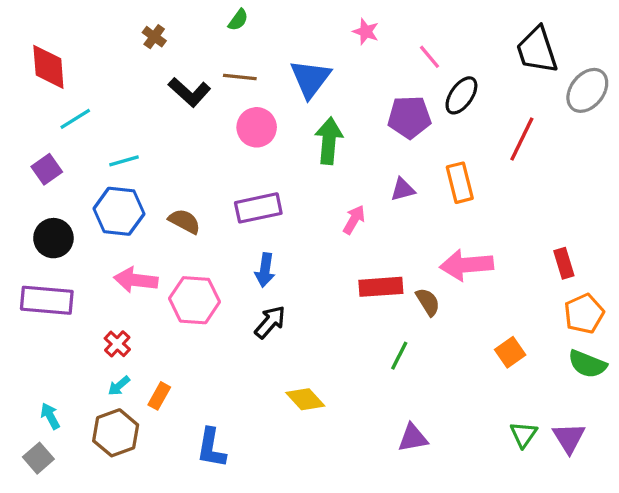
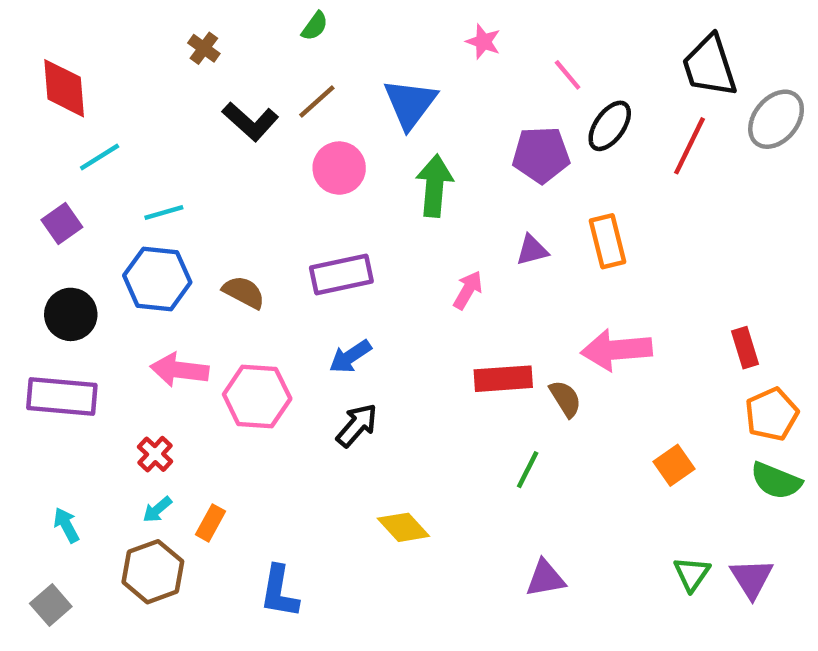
brown line: (240, 77) -> (317, 101), turned -48
red line: (522, 139) -> (690, 146), moved
blue arrow: (265, 270) -> (350, 357), turned 48
cyan arrow: (50, 416) -> (66, 525), moved

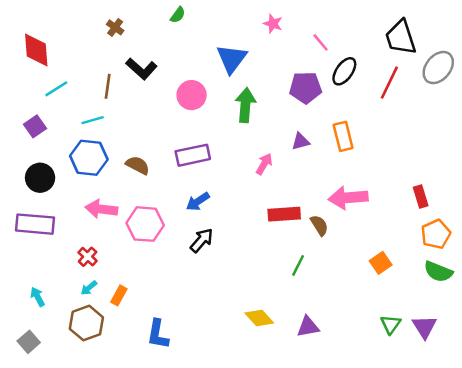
brown line: (317, 101) -> (108, 86), moved, turned -40
yellow diamond: (403, 527) -> (259, 318), moved

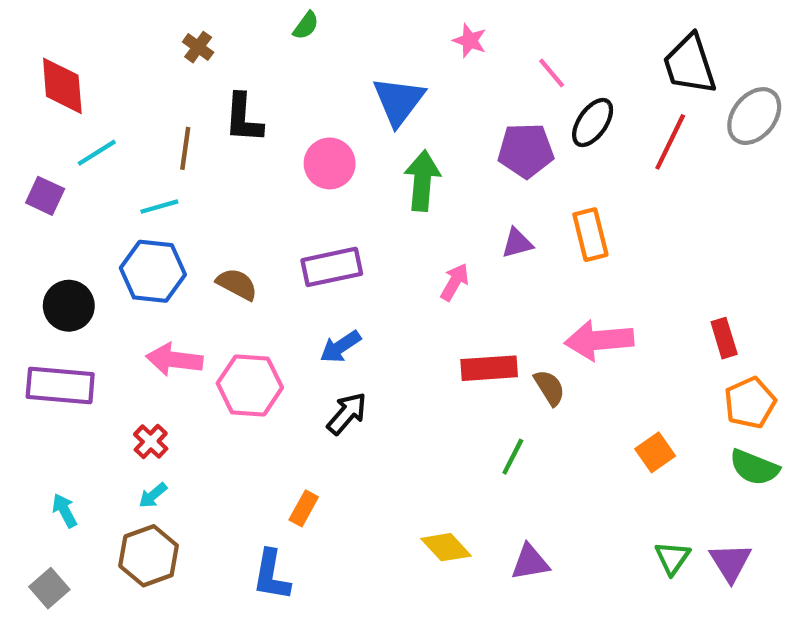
black L-shape: (141, 69) -> (243, 118), turned 52
purple square: (35, 126) -> (45, 196), moved, turned -30
orange rectangle: (119, 295) -> (304, 508), moved

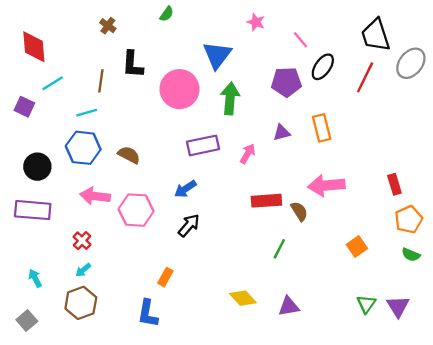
pink circle: (330, 163) -> (180, 89), size x1.4
purple rectangle: (332, 267) -> (203, 145), moved
green semicircle: (754, 467) -> (411, 255), size x0.7

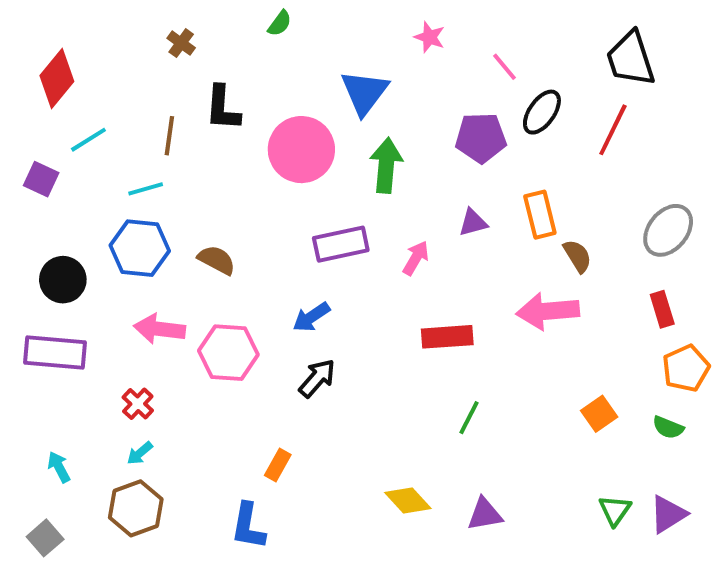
red diamond: (34, 47) -> (57, 79), turned 44
gray ellipse: (411, 63) -> (668, 230), moved
brown semicircle: (299, 211) -> (577, 256), moved
green semicircle: (411, 255) -> (668, 428), moved
purple triangle: (398, 306) -> (668, 514), turned 30

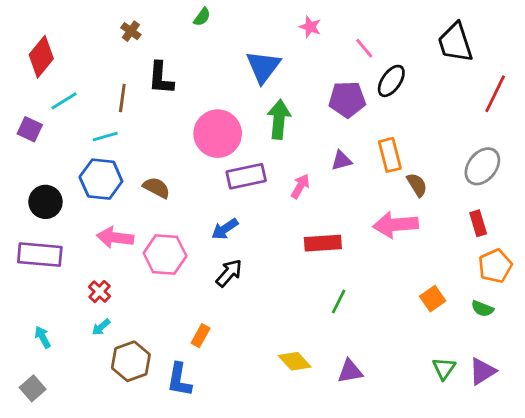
red line: (613, 130) -> (495, 94), moved
pink circle: (301, 150) -> (218, 134), moved
brown hexagon: (136, 508) -> (131, 361), moved

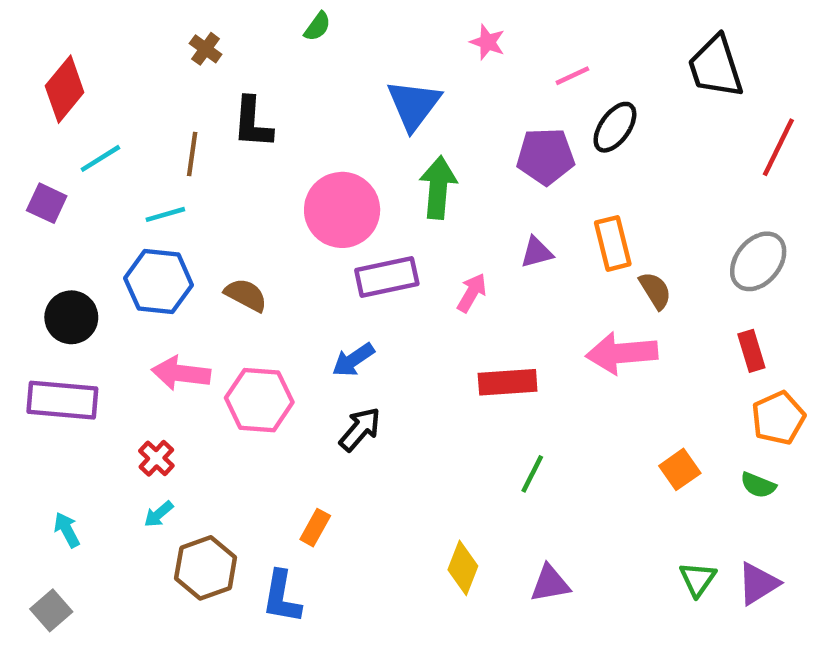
pink line: (364, 48) -> (572, 76), turned -75
yellow diamond: (295, 361) -> (463, 568), turned 64

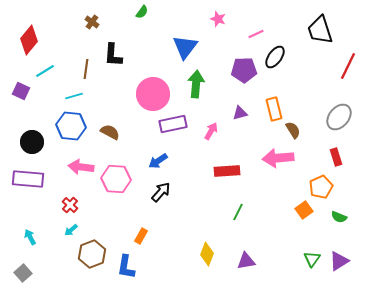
orange pentagon: (778, 418) -> (321, 187), moved

